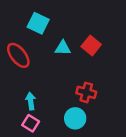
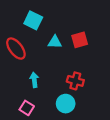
red square: (91, 45) -> (80, 40), turned 35
cyan arrow: (31, 101) -> (34, 80), moved

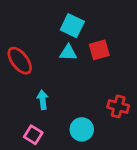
cyan square: (33, 20) -> (72, 26), moved
red cross: (75, 81) -> (118, 106), moved

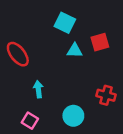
red square: (99, 50) -> (100, 42), moved
cyan triangle: (68, 53) -> (75, 51), moved

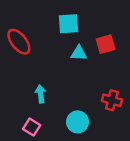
cyan square: (65, 23) -> (69, 24), turned -30
red ellipse: (18, 54) -> (19, 42), moved

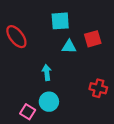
cyan arrow: (41, 94) -> (47, 72), moved
cyan circle: (78, 122) -> (49, 102), moved

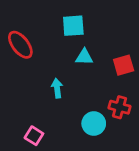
red square: (93, 39) -> (124, 65), moved
cyan circle: (49, 102) -> (94, 124), moved

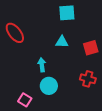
cyan square: (73, 26) -> (67, 13), moved
cyan circle: (94, 124) -> (49, 86), moved

